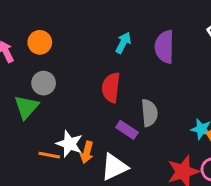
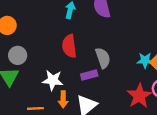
purple rectangle: (127, 130) -> (89, 75), turned -35
white star: (69, 144) -> (53, 80), moved

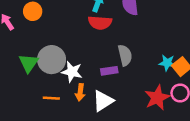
red semicircle: (69, 46) -> (100, 23), moved, turned -85
gray circle: (18, 55) -> (52, 60), moved, size x1.5

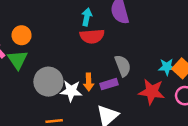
green triangle: (29, 63) -> (18, 60), moved
orange arrow: (80, 92) -> (89, 82), moved
red star: (157, 98) -> (152, 92), moved, turned -30

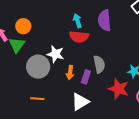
cyan arrow: (87, 17) -> (77, 21), turned -40
purple rectangle: (109, 84) -> (86, 77), turned -64
white star: (71, 91) -> (56, 54), moved

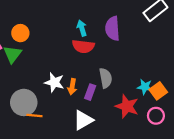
white star: (56, 54) -> (54, 82), moved
gray circle: (38, 67) -> (24, 102), moved

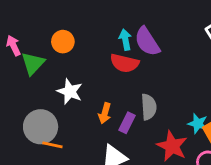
purple semicircle: (113, 28) -> (147, 42), moved, turned -35
orange circle: (20, 33) -> (63, 42), moved
white star: (54, 82) -> (70, 91), moved

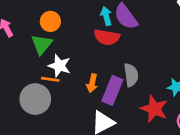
green triangle: (33, 63) -> (42, 44), moved
purple rectangle: (127, 123) -> (112, 90), size x1.5
orange line: (52, 145) -> (50, 79), moved

